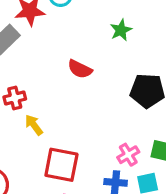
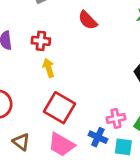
red semicircle: (80, 69) -> (88, 20), moved

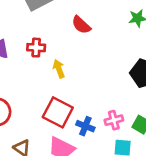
yellow arrow: (49, 68) -> (59, 69), moved
blue cross: (98, 137) -> (85, 126), moved

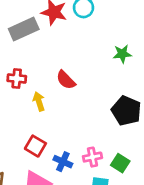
red semicircle: (81, 25) -> (66, 80), moved
red square: (58, 112) -> (35, 146), size x0.7

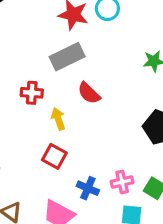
gray rectangle: (24, 29) -> (67, 57), moved
red square: (35, 146) -> (54, 156), moved

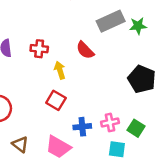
gray rectangle: (67, 57) -> (111, 21), moved
blue cross: (88, 188) -> (82, 127), turned -30

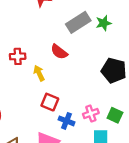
red square: (56, 100) -> (50, 102), moved
blue cross: (82, 127) -> (67, 121), turned 35

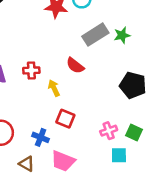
blue cross: (67, 121) -> (41, 137), moved

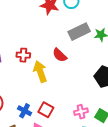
yellow arrow: (54, 88) -> (40, 72), size x1.5
red square: (65, 119) -> (46, 110), moved

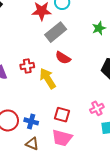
gray rectangle: (79, 32) -> (56, 32), moved
blue cross: (25, 111) -> (31, 121), moved

